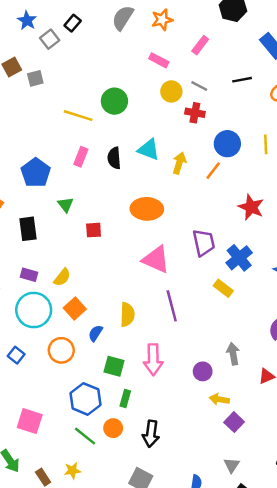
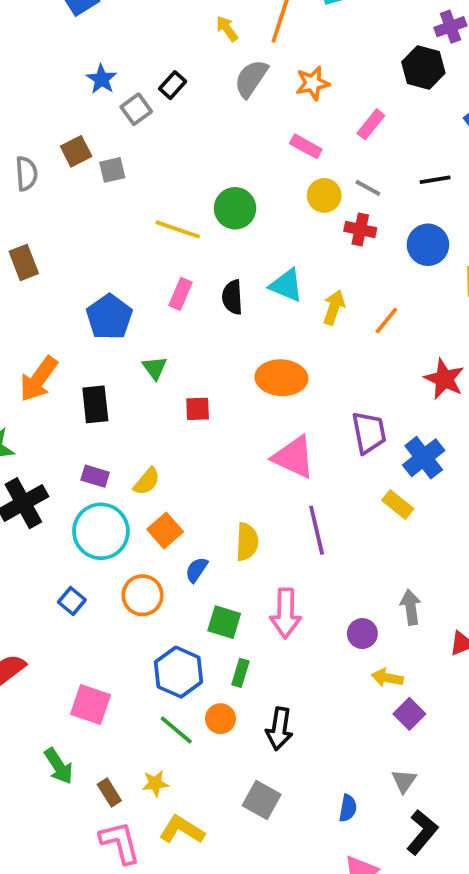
blue circle: (227, 144) -> (428, 245), moved

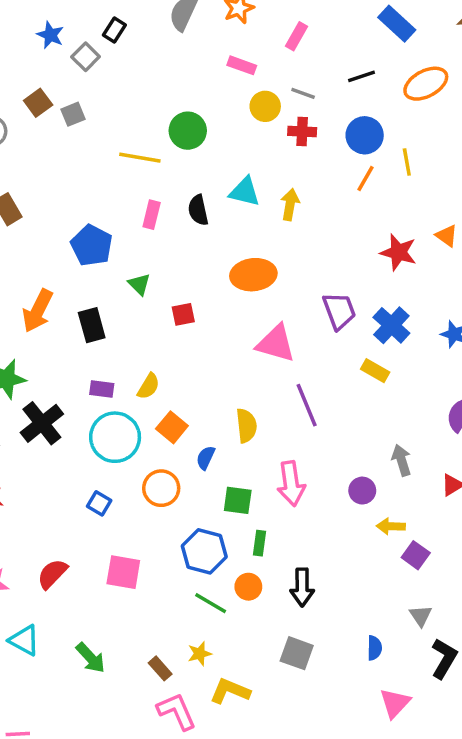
orange line: (386, 321) -> (366, 179), moved
pink square: (91, 704) -> (123, 572), moved
green arrow: (59, 766) -> (91, 658), moved

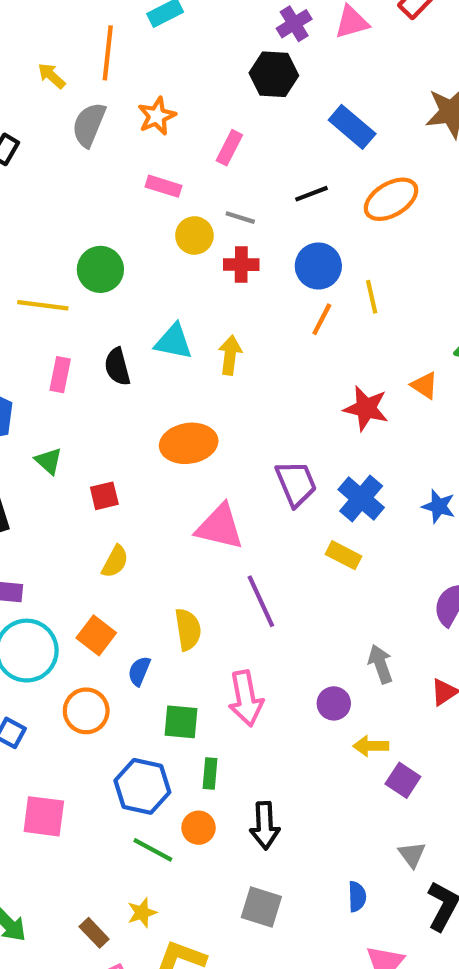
yellow semicircle: (149, 386) -> (115, 561), moved

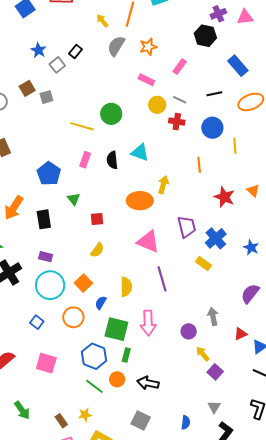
orange line: (322, 319) -> (199, 165), moved, turned -42
yellow arrow: (230, 355) -> (163, 185), moved
green square: (181, 722) -> (116, 329), size x1.4
yellow arrow: (371, 746) -> (203, 354), turned 42
black arrow: (265, 826) -> (148, 383), turned 95

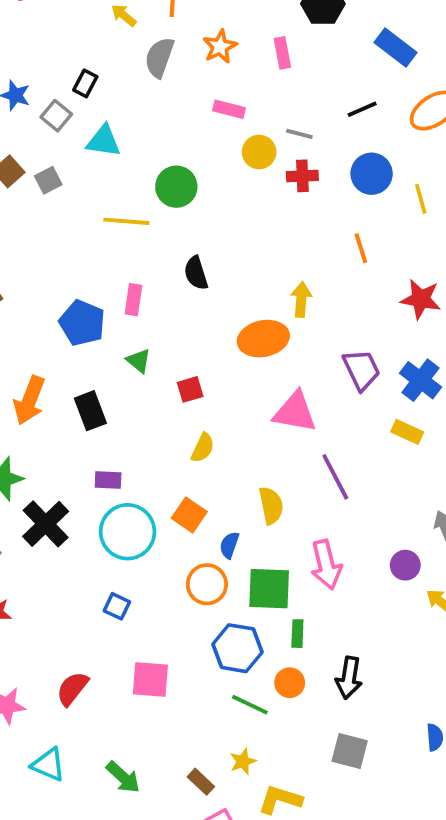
pink rectangle: (180, 67) -> (282, 53), moved, turned -35
cyan triangle: (140, 152) -> (104, 141), moved
pink rectangle: (85, 160) -> (133, 300), moved
orange circle: (73, 317) -> (207, 584), moved
black arrow: (148, 383) -> (349, 678), turned -80

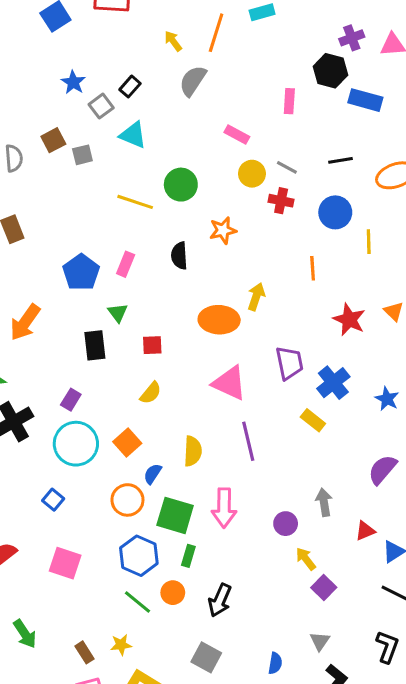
orange star: (220, 47) -> (223, 230), moved
blue rectangle: (396, 47) -> (365, 100), moved, turned -36
black rectangle: (90, 411) -> (95, 345), moved
purple rectangle: (108, 480) -> (71, 400), turned -75

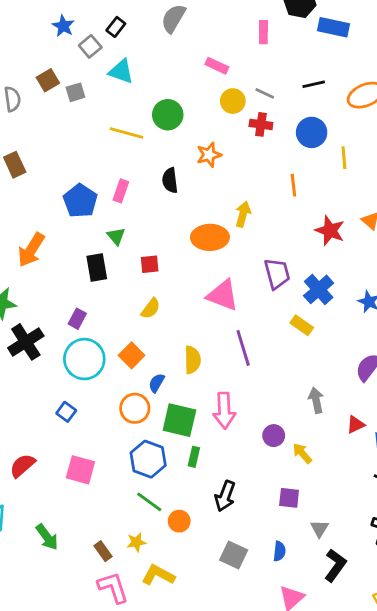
purple circle: (286, 524) -> (274, 436), moved
purple square: (324, 587) -> (289, 498), moved, turned -35
orange circle: (173, 593) -> (179, 521), moved
gray square: (206, 657) -> (234, 555), moved

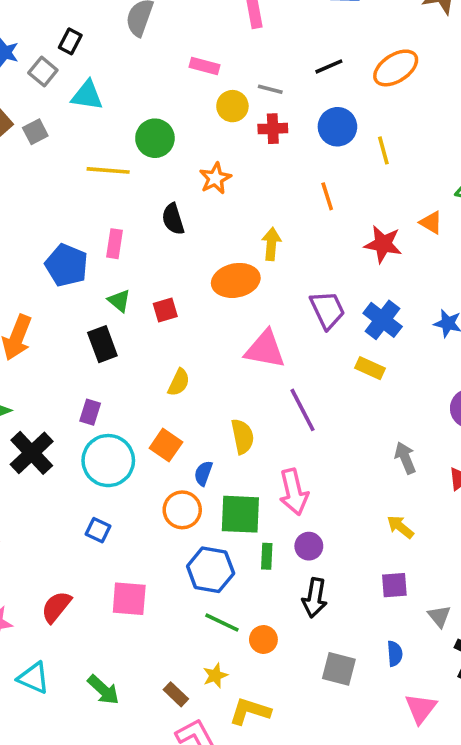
red square: (150, 264) -> (165, 310), moved
purple circle: (274, 436) -> (309, 546), moved

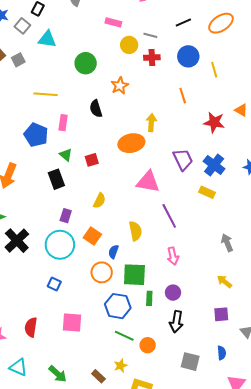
yellow line: (108, 170) -> (46, 94), moved
purple rectangle: (90, 412) -> (66, 216), moved
pink arrow: (294, 492) -> (173, 256), moved, size x0.7
red semicircle: (56, 607) -> (31, 327), turned -30

